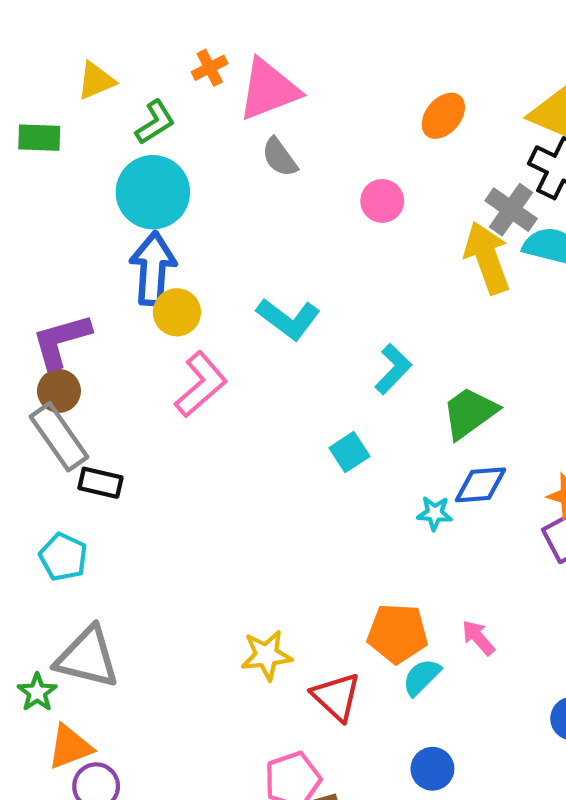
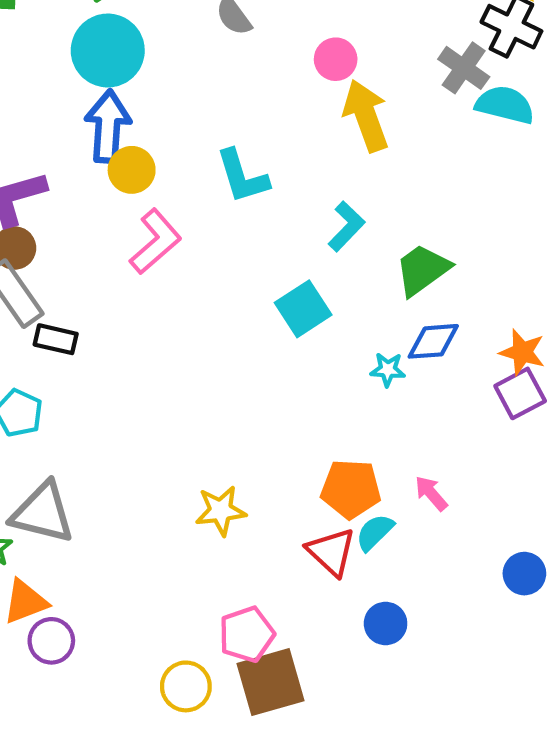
yellow arrow: (487, 258) -> (366, 116), moved
cyan L-shape: (288, 319) -> (242, 176), turned 36
cyan square: (349, 452) -> (303, 309), size x1.4
red triangle: (336, 697) -> (331, 552), moved

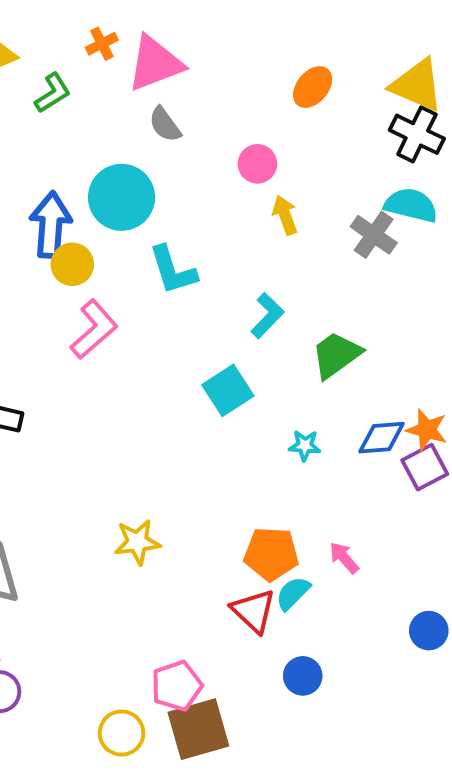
cyan circle: (108, 51) -> (122, 197), moved
gray cross: (464, 68) -> (374, 235), moved
yellow arrow: (366, 116) -> (285, 215), size x0.6
blue diamond: (433, 341) -> (382, 438), moved
yellow star: (221, 511) -> (137, 542), moved

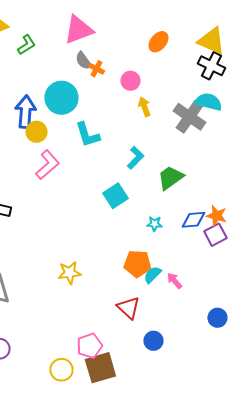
orange cross: (102, 44) -> (96, 69), moved, turned -35
gray cross: (374, 235) -> (189, 117), size x1.4
orange pentagon: (271, 554) -> (137, 264), moved
cyan semicircle: (293, 593) -> (152, 275), moved

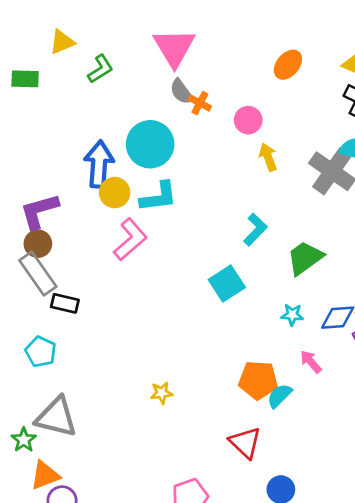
pink triangle: (78, 30) -> (174, 48), turned -40
cyan L-shape: (87, 135) -> (159, 197), moved, turned -80
cyan star: (154, 224) -> (292, 315), moved
yellow star: (69, 273) -> (162, 393), size x0.7
pink arrow: (174, 281) -> (311, 362), moved

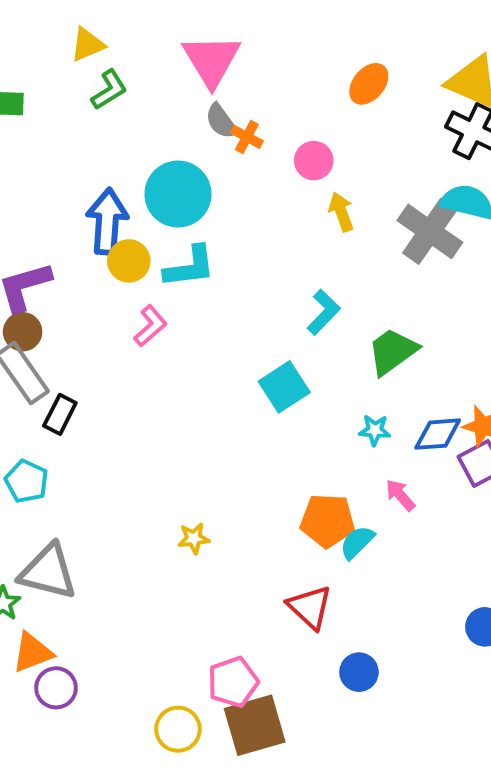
yellow triangle: (62, 42) -> (87, 45), moved
pink L-shape: (130, 239) -> (150, 326), size x0.7
black rectangle: (65, 303) -> (60, 414), turned -76

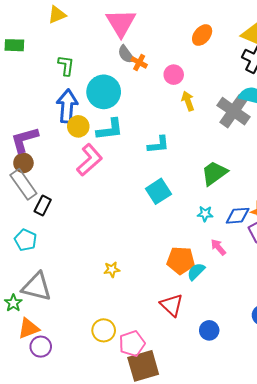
green L-shape: (109, 90) -> (66, 65), moved, turned -50
cyan L-shape: (324, 312) -> (158, 145), moved, turned 40
pink L-shape: (150, 326) -> (89, 160), size x1.5
blue circle: (359, 672) -> (209, 330), moved
yellow circle: (178, 729) -> (104, 330), moved

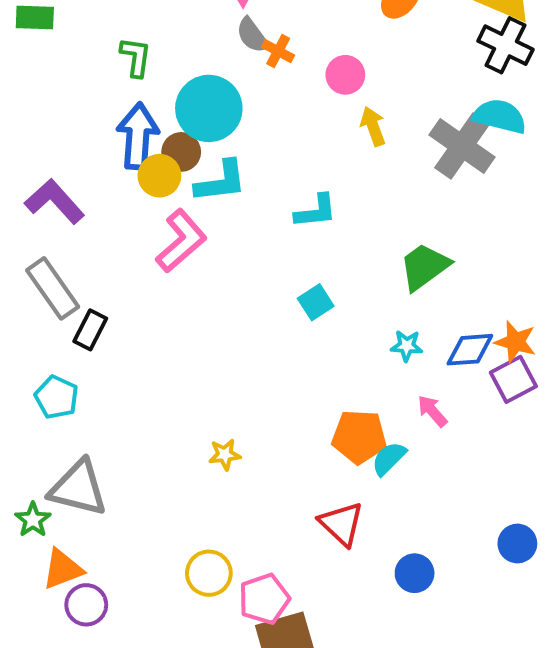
purple L-shape: (24, 140) -> (55, 201), turned 64
brown circle: (23, 163) -> (181, 152), moved
cyan square: (158, 191) -> (316, 302), size x0.7

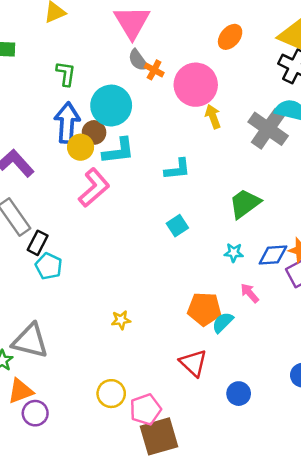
pink circle: (345, 75) -> (196, 85), size x1.8
cyan pentagon: (57, 397) -> (49, 266), moved

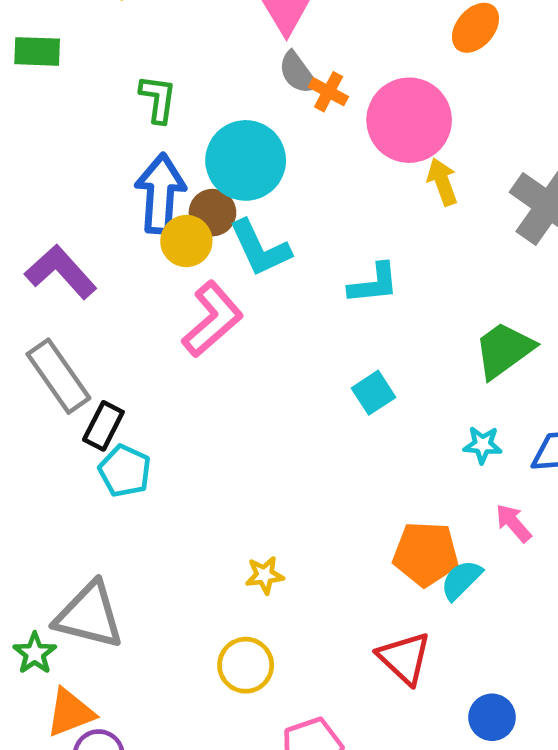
cyan L-shape: (119, 151) -> (260, 248), turned 72
yellow circle: (111, 394) -> (246, 665), moved

